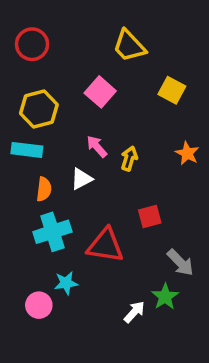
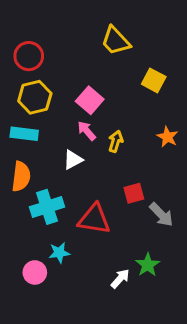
red circle: (32, 44) -> (29, 56), moved
pink square: (100, 92) -> (90, 100), moved
orange semicircle: (44, 189) -> (21, 176), moved, size x1.4
gray arrow: (180, 262) -> (161, 215), moved

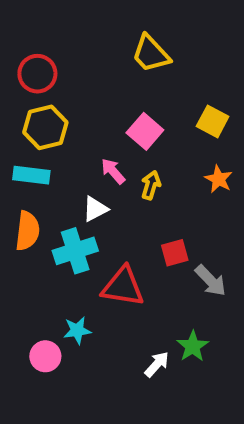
yellow square: (154, 80) -> (213, 121), moved
pink square: (90, 100) -> (145, 131), moved
cyan cross: (47, 207) -> (75, 251), moved

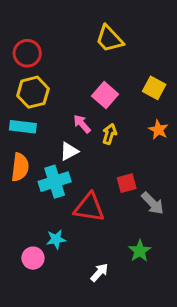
white arrow: (157, 364) -> (99, 272), moved

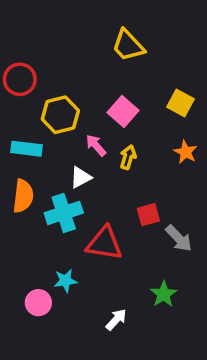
red circle: (27, 53) -> (20, 79), moved
yellow hexagon: (33, 92) -> (60, 115), moved

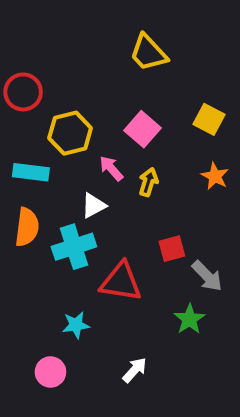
green star: (164, 294) -> (190, 319), moved
pink circle: (38, 303) -> (50, 372), moved

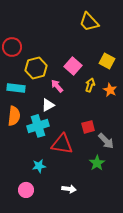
yellow trapezoid: (148, 53) -> (89, 22), moved
yellow arrow: (148, 182) -> (90, 85), moved
white arrow: (135, 370) -> (69, 189), turned 56

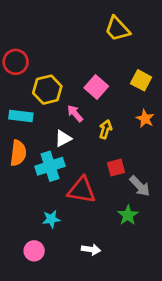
yellow arrow: (90, 85) -> (105, 129), moved

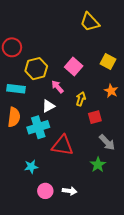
red square: (116, 168) -> (95, 117), moved
cyan star: (51, 219) -> (31, 167), moved
pink circle: (34, 251) -> (45, 191), moved

